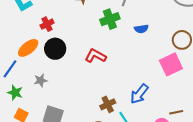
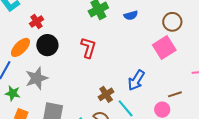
red L-shape: (96, 56) -> (88, 48), turned 85
gray star: (41, 80) -> (37, 78), size x1.6

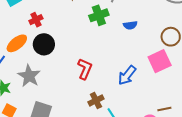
red L-shape: (88, 48) -> (85, 69), moved
gray star: (37, 78) -> (29, 76), turned -30
blue arrow: (136, 80) -> (127, 75), moved

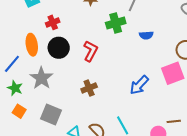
orange ellipse: (17, 43) -> (32, 45), turned -65
red L-shape: (85, 69) -> (91, 51), moved
brown cross: (96, 100) -> (89, 88), moved

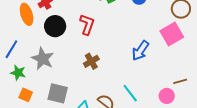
orange ellipse: (32, 45) -> (27, 14), moved

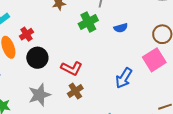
red L-shape: (87, 25) -> (72, 68), moved, turned 100
gray star: (43, 59) -> (39, 95), moved, turned 30

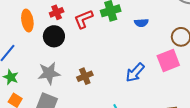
red cross: (26, 34) -> (57, 12), moved
red L-shape: (72, 68) -> (83, 19), moved, turned 120

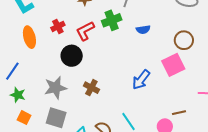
black circle: (54, 36) -> (72, 56), moved
brown cross: (85, 76) -> (91, 88), turned -35

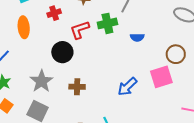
red cross: (58, 26) -> (54, 13), moved
gray star: (55, 88) -> (41, 81), turned -30
brown cross: (91, 88) -> (77, 87), turned -35

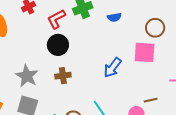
black circle: (62, 52) -> (58, 45), moved
pink square: (161, 77) -> (145, 52), turned 30

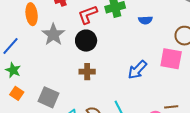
gray star: (27, 76) -> (53, 35), moved

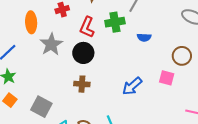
red L-shape: (88, 15) -> (87, 27), turned -50
pink square: (171, 59) -> (167, 78), size x0.7

